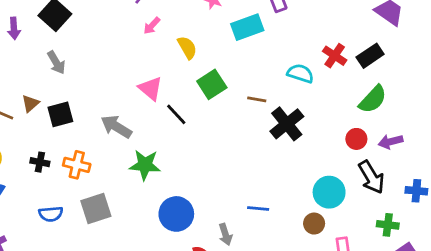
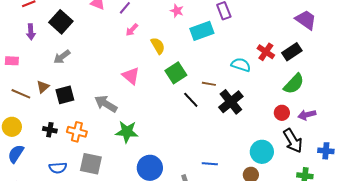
gray arrow: (56, 63) -> (62, 57), turned 84
black line: (176, 114) -> (191, 100), moved
gray square: (96, 209) -> (91, 164), turned 30

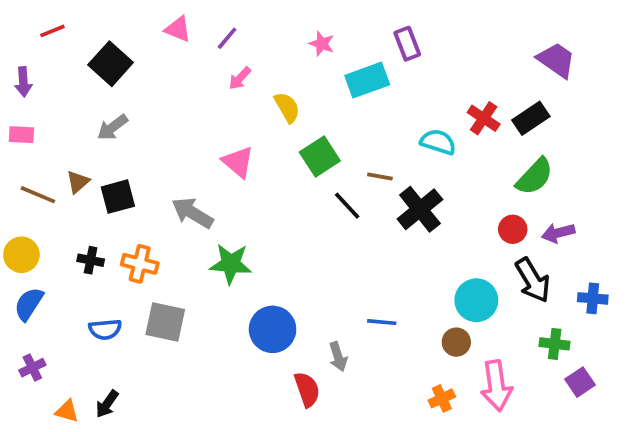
purple arrow: (31, 32) -> (23, 82), moved

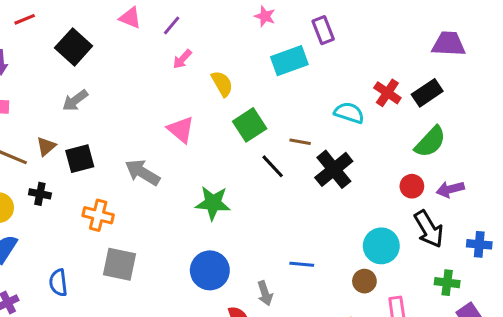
pink star: (322, 44) -> (265, 16), moved
purple trapezoid: (556, 60) -> (449, 44), turned -32
black cross: (91, 260) -> (40, 194), moved
green star: (231, 264) -> (213, 203), moved
blue semicircle: (105, 329) -> (58, 283), moved, turned 88

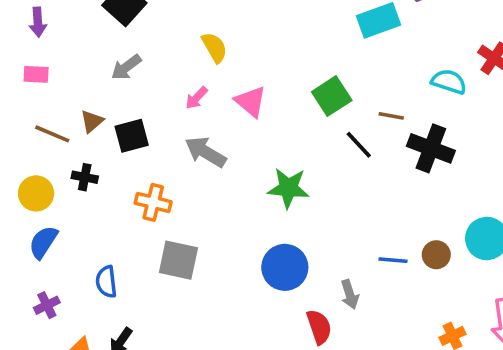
pink arrow: (182, 59) -> (196, 98), moved
yellow semicircle: (222, 84) -> (215, 47), moved
black cross: (334, 169) -> (431, 148), turned -30
brown circle: (364, 281) -> (436, 255), moved

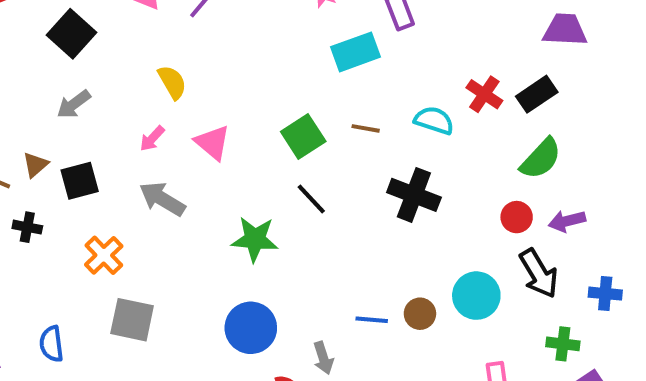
brown line: (391, 116) -> (366, 128), moved
black line: (359, 145) -> (311, 199), moved
orange cross: (153, 202) -> (104, 255), turned 32

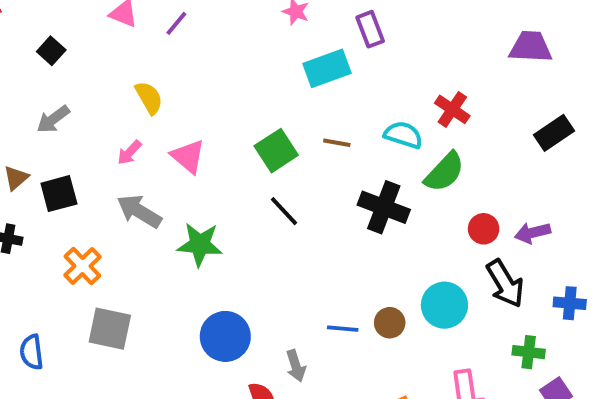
black square: (72, 34) -> (51, 51), size x0.6
black rectangle: (537, 94) -> (554, 133), moved
green semicircle: (541, 159) -> (444, 172), moved
green star: (255, 239) -> (200, 244), moved

